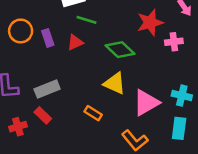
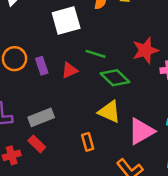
green line: (86, 20) -> (96, 54), moved
orange rectangle: (93, 113) -> (88, 142), turned 42

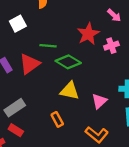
white square: (66, 20) -> (18, 24), size x0.7
red triangle: (70, 70) -> (30, 64), size x1.5
pink triangle: (141, 131) -> (99, 101), size x0.7

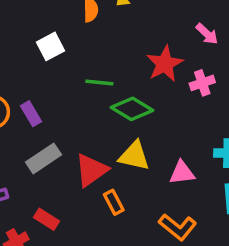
red triangle: (30, 64) -> (91, 170), moved
pink triangle: (99, 101) -> (182, 173), turned 35
gray rectangle: (15, 108) -> (44, 158), moved

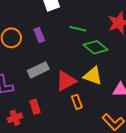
purple rectangle: (31, 114) -> (39, 35), moved
red rectangle: (46, 219) -> (35, 107), turned 32

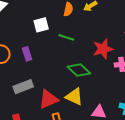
green line: (78, 29) -> (66, 37), moved

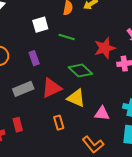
purple rectangle: (27, 54) -> (34, 58), moved
red triangle: (48, 99) -> (52, 88), moved

